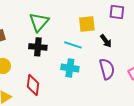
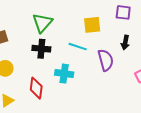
black arrow: (106, 41) -> (125, 42), moved, turned 48
cyan cross: (70, 68) -> (64, 74), moved
purple semicircle: (107, 69) -> (106, 60), moved

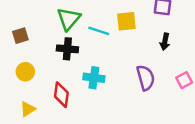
cyan line: (78, 47) -> (99, 31), moved
purple semicircle: (106, 60) -> (146, 78), moved

